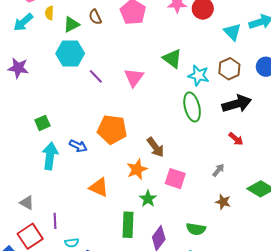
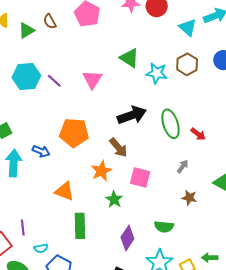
cyan hexagon: (70, 53) -> (26, 76), moved
black arrow: (237, 104) -> (132, 115), moved
green ellipse: (192, 107) -> (170, 124), moved
green rectangle: (128, 225) -> (80, 226), moved

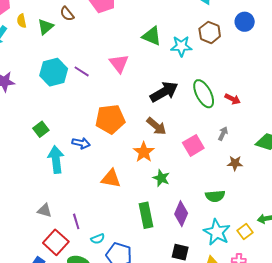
pink square: (140, 178) -> (193, 145), moved, turned -35
green rectangle: (80, 226) -> (146, 215), moved

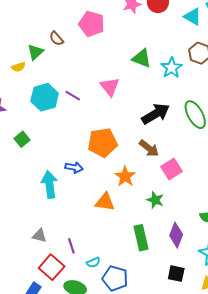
yellow semicircle: (22, 21) -> (18, 67), moved, turned -96
cyan star: (181, 46) -> (172, 68), turned -30
green square: (41, 129) -> (22, 139), moved
pink square: (193, 145) -> (172, 169), moved
orange star: (144, 152) -> (125, 176), moved

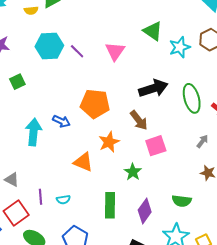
cyan semicircle: (93, 263) -> (63, 200), moved

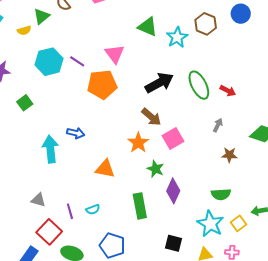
orange pentagon: (95, 104) -> (102, 85), moved
orange star: (109, 142) -> (138, 143), moved
green semicircle: (182, 201) -> (221, 194), moved
purple diamond: (145, 211) -> (173, 191), moved

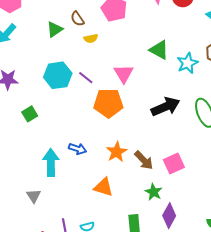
yellow semicircle: (24, 30) -> (91, 38), moved
brown arrow: (151, 117) -> (144, 160), moved
orange star: (138, 143) -> (117, 152), moved
gray triangle: (38, 200) -> (34, 196), moved, turned 35

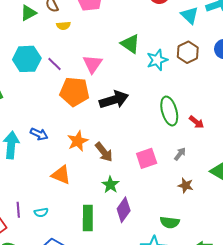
black arrow: (166, 107) -> (114, 100), moved
pink square: (174, 163) -> (147, 158), moved

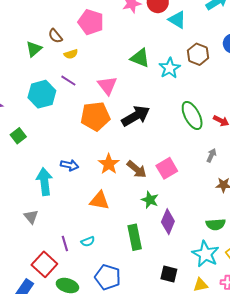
cyan triangle: (190, 15) -> (177, 20), moved
purple line: (55, 64) -> (68, 81), moved
pink square: (147, 158) -> (167, 168), moved

